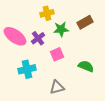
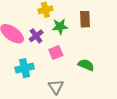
brown rectangle: (85, 22) -> (85, 19), turned -63
gray triangle: (57, 87) -> (56, 87), turned -49

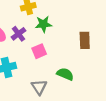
brown rectangle: (85, 19) -> (85, 40), moved
green semicircle: (86, 65) -> (65, 74), moved

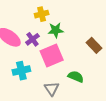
brown rectangle: (85, 40) -> (94, 45), turned -42
pink square: (39, 51) -> (52, 55), size x1.6

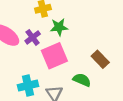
brown rectangle: (94, 45) -> (100, 59), moved
cyan cross: (21, 71) -> (28, 86), moved

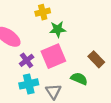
purple cross: (33, 37) -> (27, 60), moved

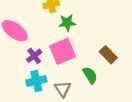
green semicircle: (79, 79) -> (90, 75), turned 35

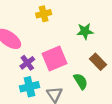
green star: (67, 23) -> (85, 31), moved

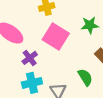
pink square: (55, 58) -> (56, 36), moved, turned -35

